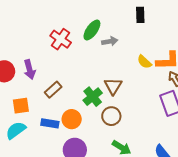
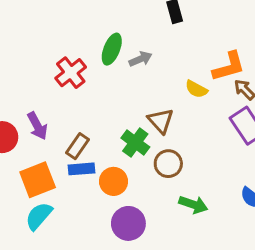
red cross: (61, 39) -> (71, 73), turned 30
yellow semicircle: (144, 62) -> (196, 89), moved
orange square: (21, 106) -> (38, 180), size x1.4
blue rectangle: (50, 123) -> (82, 169), moved

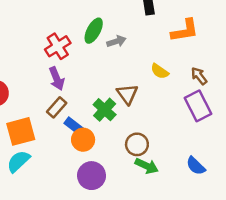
orange L-shape: (229, 67) -> (185, 30), moved
purple arrow: (37, 126) -> (57, 79), moved
brown circle: (168, 164) -> (137, 144), moved
blue rectangle: (82, 169) -> (75, 127), moved, turned 36

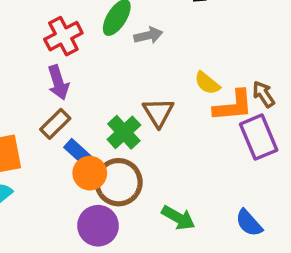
orange L-shape: (185, 30) -> (233, 106), moved
brown circle: (137, 144) -> (119, 182), moved, size x1.4

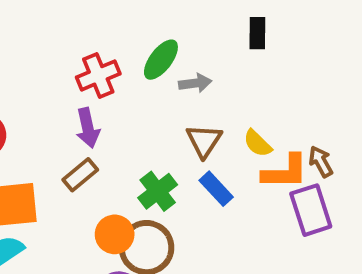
brown triangle: (158, 112) -> (204, 141), moved
blue rectangle: (79, 153) -> (216, 189), moved

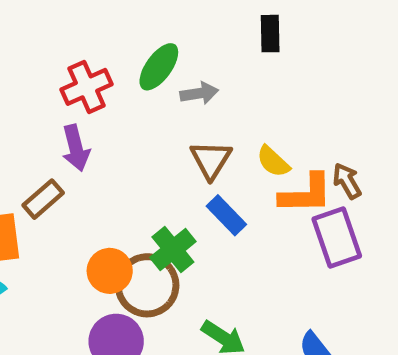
brown rectangle: (80, 175) -> (43, 199), moved
green cross: (158, 191) -> (173, 250), moved

